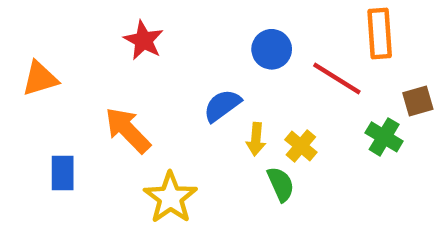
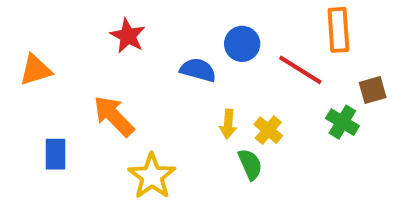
blue semicircle: (222, 105) -> (198, 70), moved, turned 51

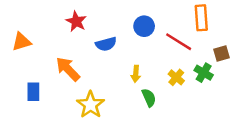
blue semicircle: (198, 70) -> (106, 44), moved, turned 150
yellow cross: (268, 130) -> (176, 77), moved

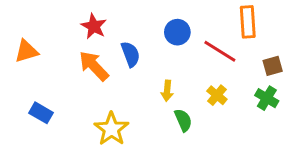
blue semicircle: (106, 44) -> (130, 54), turned -96
orange arrow: (68, 69) -> (94, 66), moved
green cross: (204, 73) -> (267, 98), moved
blue rectangle: (33, 92) -> (41, 113), turned -60

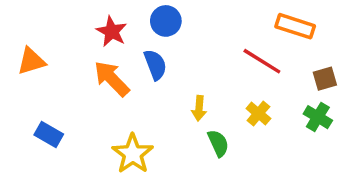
orange rectangle: (248, 22) -> (295, 26), turned -68
blue circle: (177, 32) -> (166, 21), moved

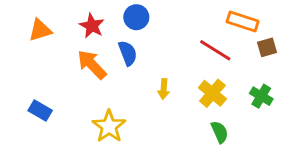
orange triangle: (31, 61) -> (40, 30), moved
brown square: (325, 79) -> (267, 47), moved
yellow cross: (258, 114) -> (212, 93), size x1.4
green semicircle: (218, 143) -> (220, 132), moved

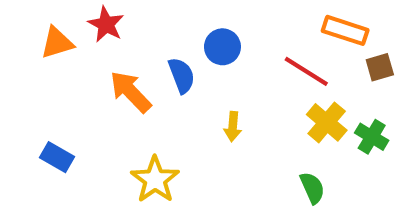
blue circle: (136, 17) -> (222, 47), moved
red star: (92, 26) -> (106, 24), moved
yellow cross: (212, 93) -> (327, 122), moved

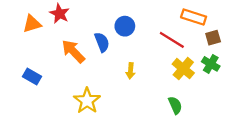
green cross: (372, 137) -> (211, 64), moved
blue rectangle: (57, 157) -> (32, 77), moved

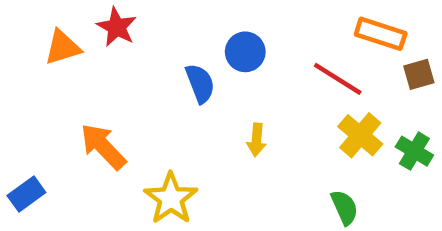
orange arrow: (73, 51) -> (103, 147), moved
green cross: (211, 64) -> (414, 151), moved
blue rectangle: (32, 77) -> (26, 194), moved, turned -66

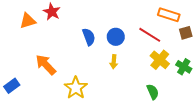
blue circle: (245, 52) -> (116, 37), moved

